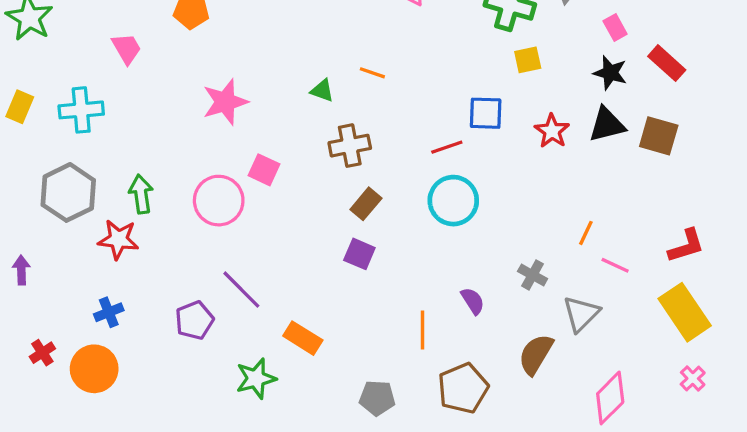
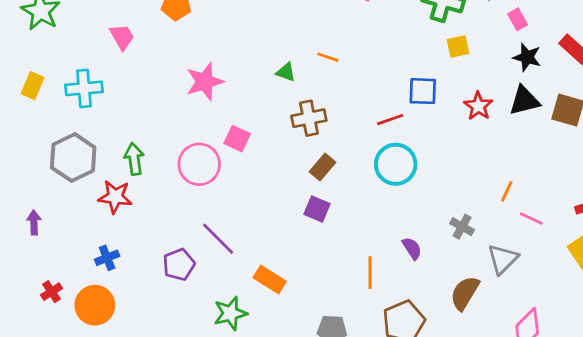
pink rectangle: (615, 27) -> (518, 19), moved

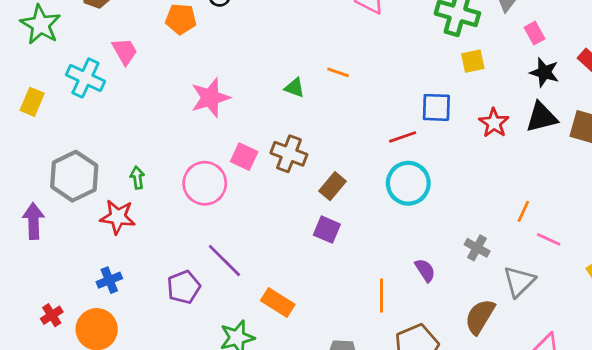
cyan cross: (84, 88) -> (85, 78), moved, turned 30
brown cross: (309, 118) -> (289, 154), moved, turned 32
green arrow: (134, 159) -> (137, 178), size x0.7
purple arrow: (34, 223) -> (33, 221), moved, size x1.4

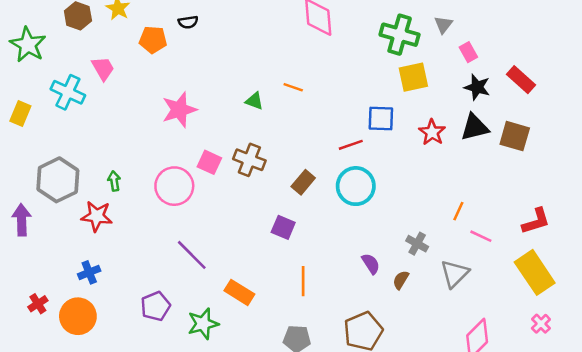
yellow square: (473, 61) -> (413, 77), size x1.4
brown rectangle: (332, 186) -> (303, 182), moved
purple pentagon: (184, 287) -> (156, 306), moved
orange line: (382, 296) -> (303, 281), moved
brown semicircle: (480, 317) -> (401, 280), moved, size x0.6

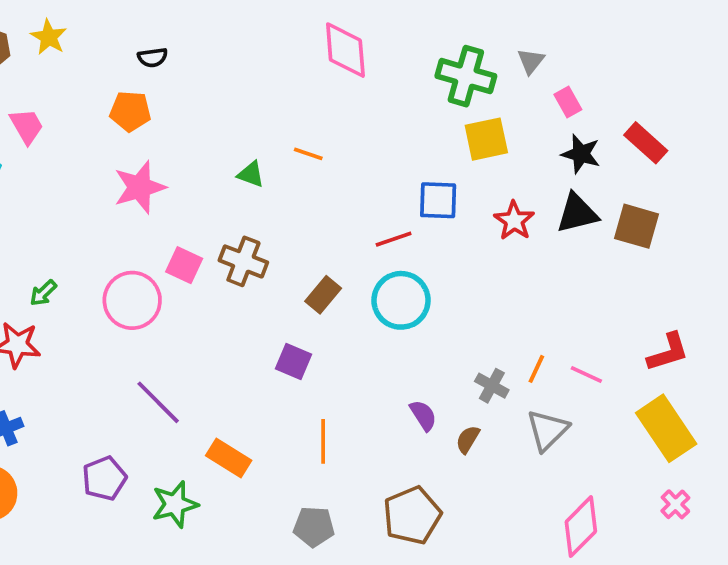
orange pentagon: (153, 40) -> (130, 111), moved
green arrow: (114, 181) -> (43, 293), turned -126
orange line: (458, 211) -> (536, 369), moved

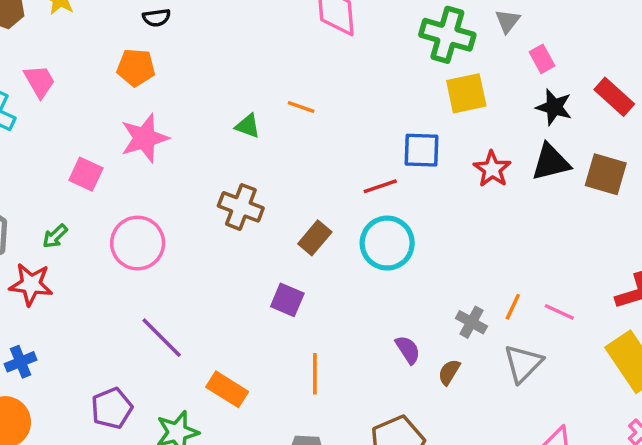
pink square: (184, 265) -> (86, 174), moved

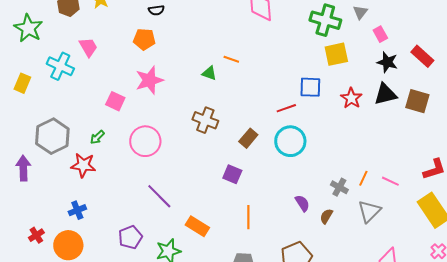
orange line: (301, 107) -> (231, 59), moved

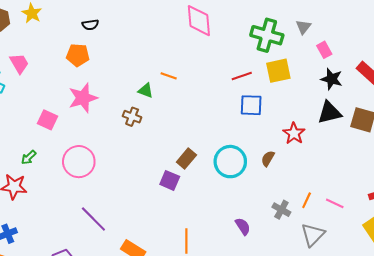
red star: (351, 98) -> (294, 133), moved
red line: (286, 108) -> (242, 76), moved
brown cross: (205, 120) -> (132, 117), moved, size x0.7
purple square: (232, 174) -> (170, 180), moved
brown semicircle: (326, 216) -> (268, 158), moved

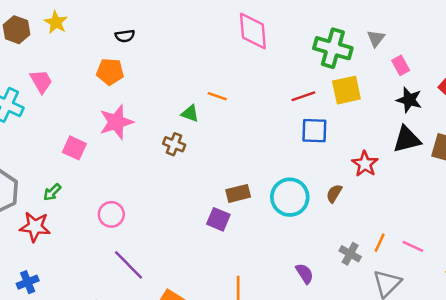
brown rectangle: (186, 158) -> (238, 193), turned 36
pink circle: (79, 162) -> (111, 214), moved, size x0.7

